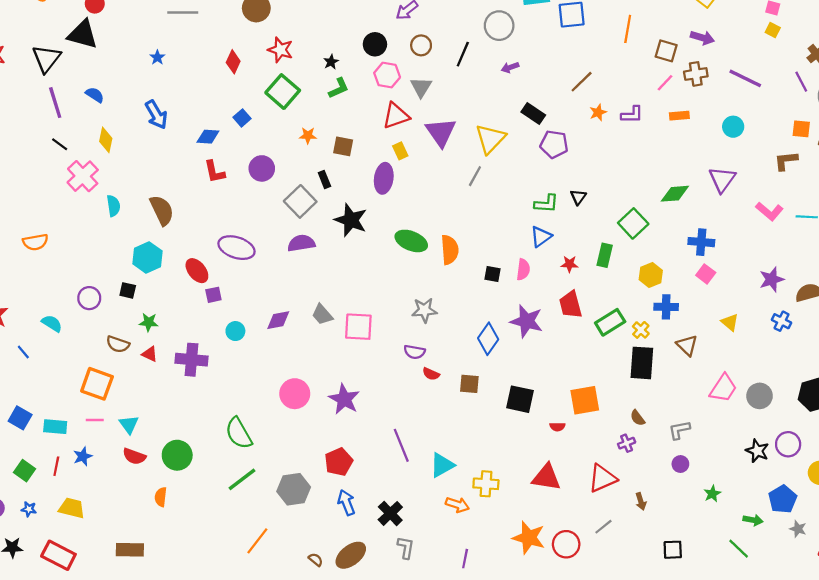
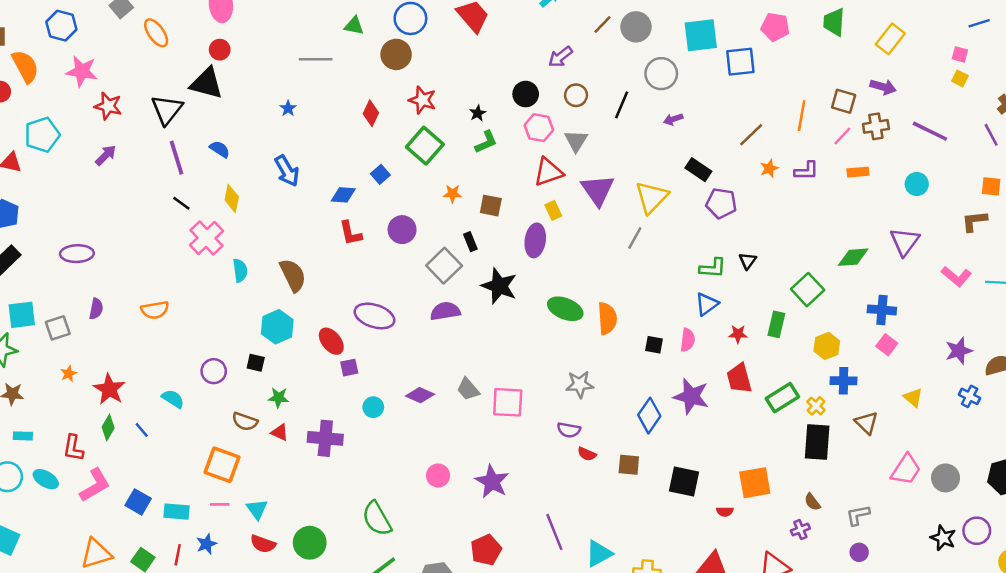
orange line: (628, 29) -> (802, 116), moved
purple diamond: (278, 320) -> (420, 395), turned 35
pink circle: (295, 394) -> (438, 476), size x0.7

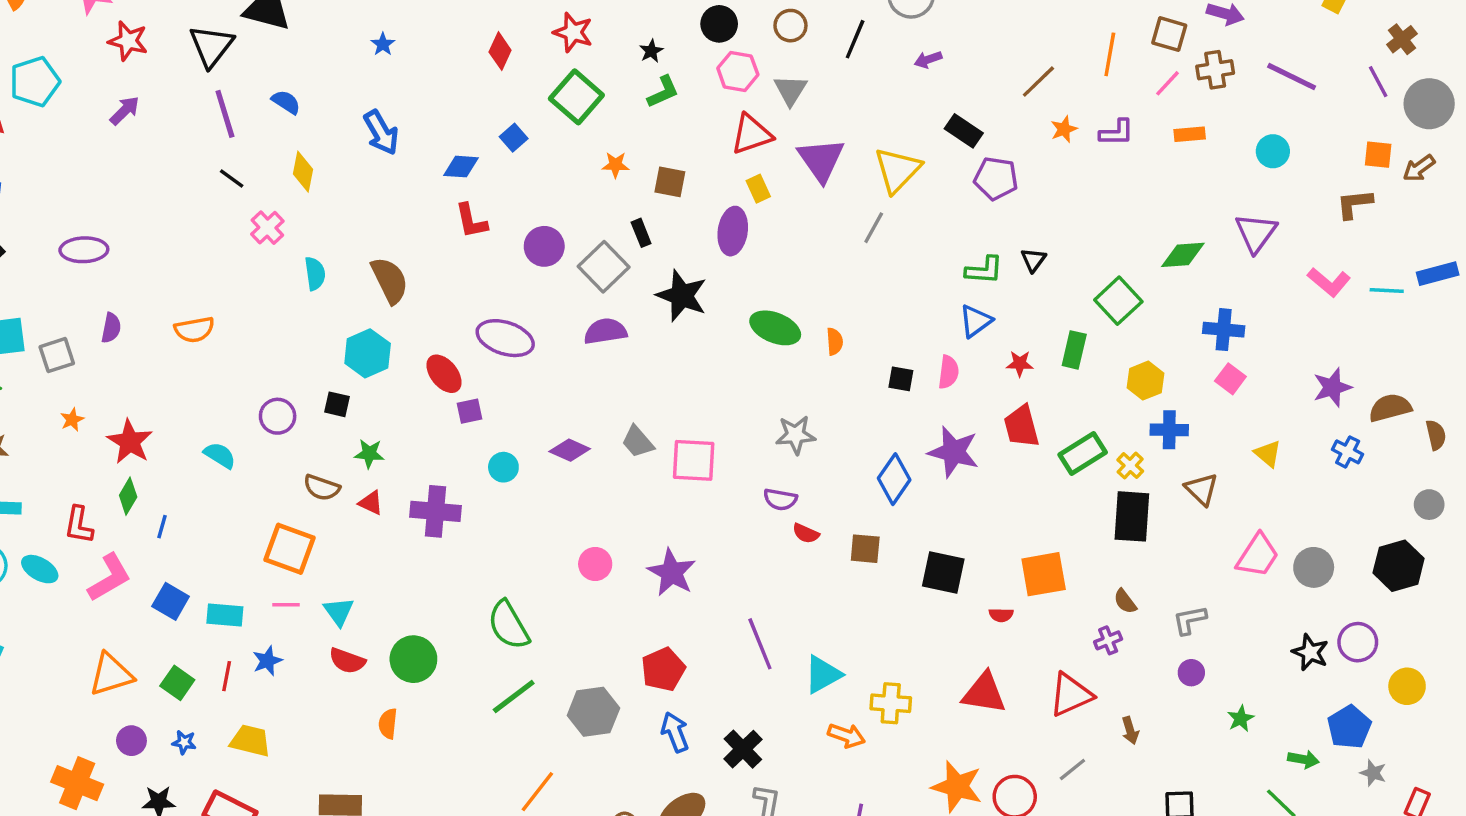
purple circle: (402, 230) -> (544, 246), moved
pink cross: (207, 238) -> (267, 228), size x0.7
orange semicircle: (607, 318) -> (835, 341), size x0.6
blue line: (142, 430) -> (162, 527), moved, turned 56

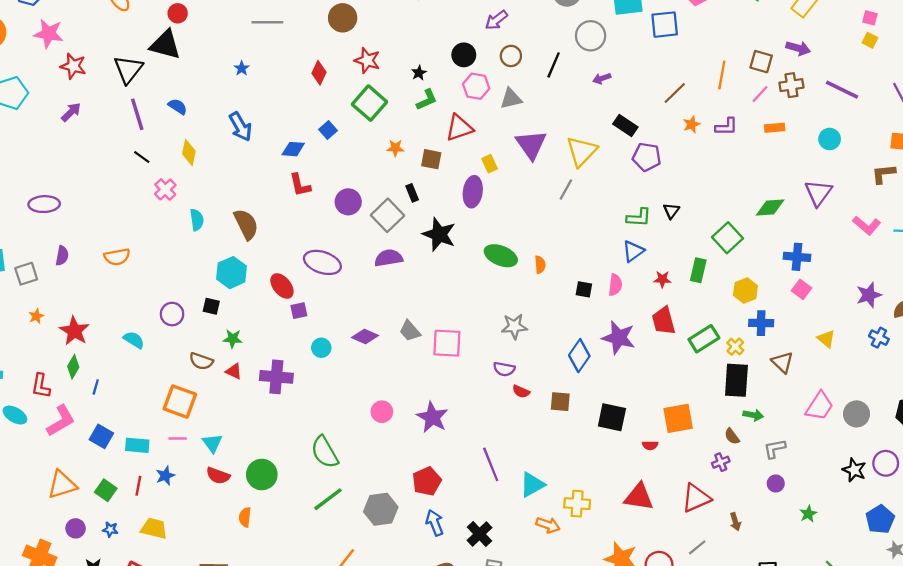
gray triangle: (790, 90) -> (511, 99), turned 45
red triangle: (751, 134) -> (459, 128), moved
green arrow: (1303, 759) -> (753, 415), moved

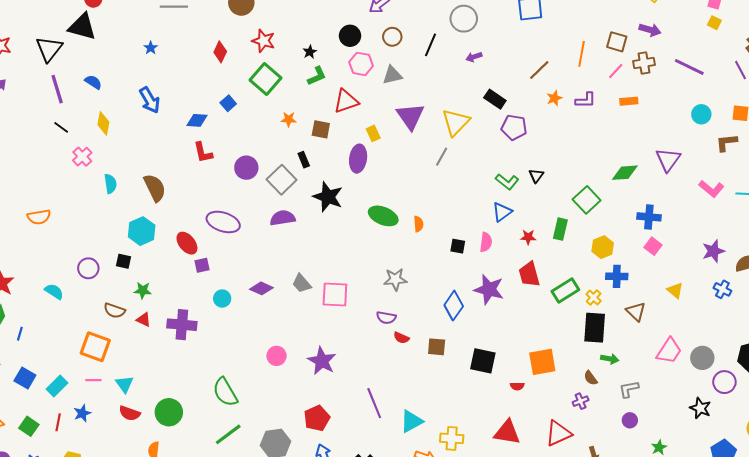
cyan circle: (830, 139) -> (701, 114), moved
green L-shape: (639, 218) -> (507, 182), turned 35
cyan rectangle: (137, 445) -> (57, 386), turned -50
purple circle: (886, 463) -> (724, 382), moved

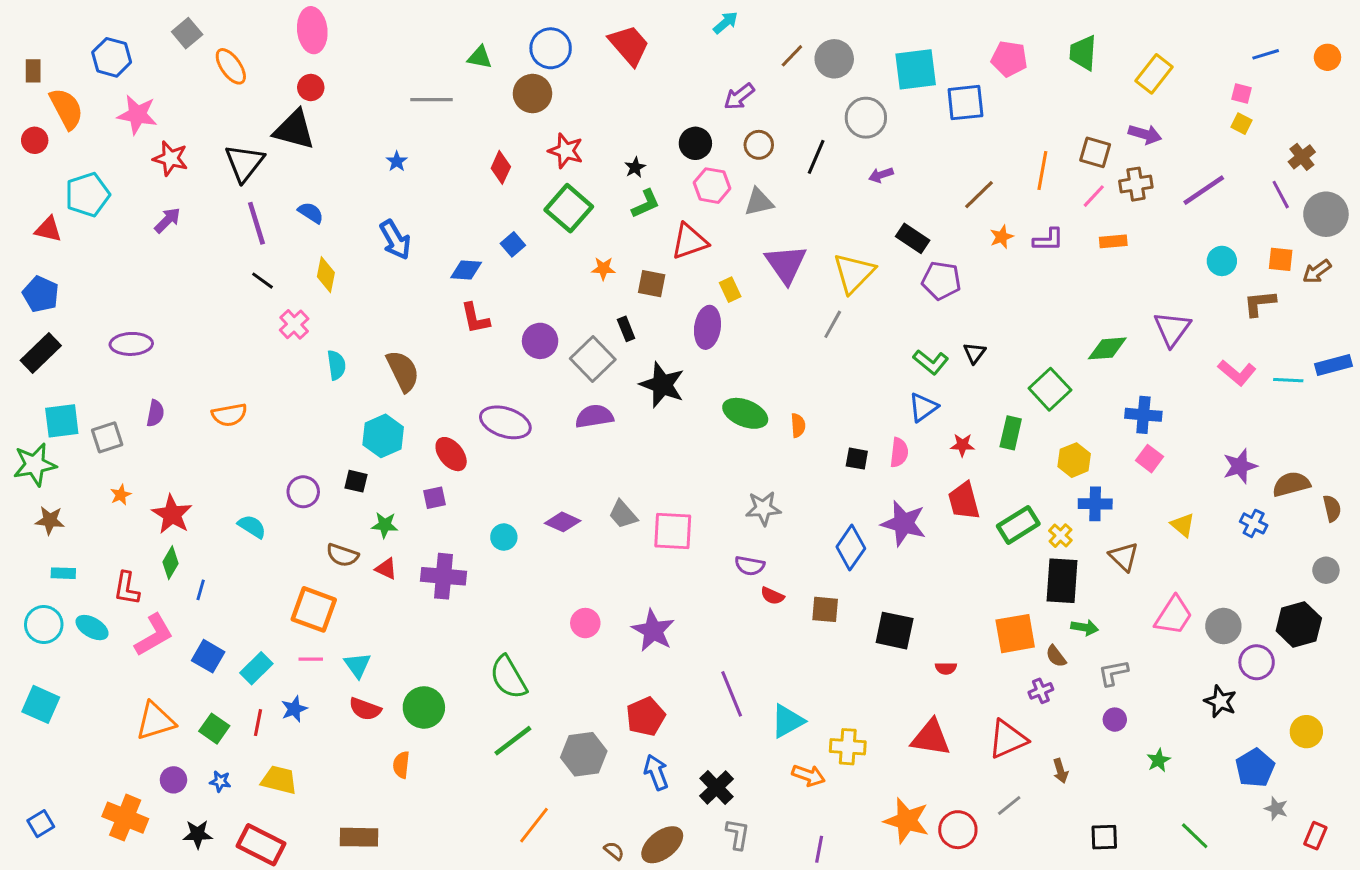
purple line: (689, 67) -> (1204, 190), turned -60
purple square: (202, 265) -> (434, 498), moved
orange square: (542, 362) -> (1015, 634), moved

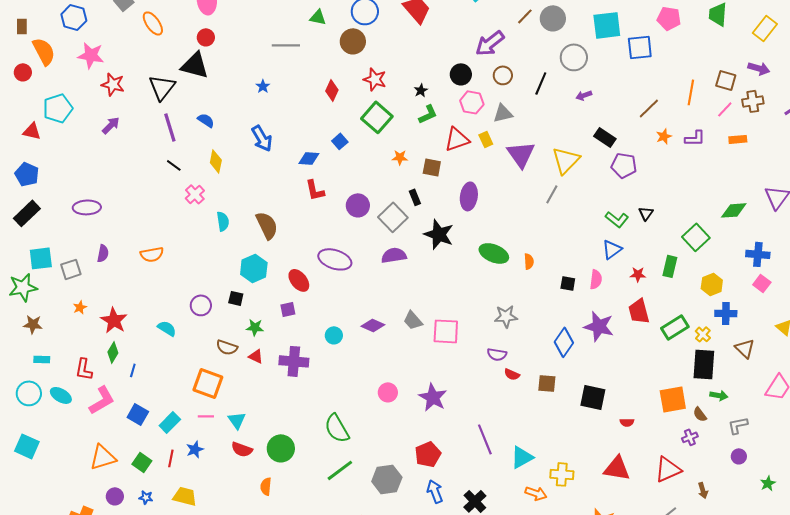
purple arrow: (739, 97) -> (490, 43), size x1.4
yellow rectangle: (730, 290) -> (486, 139), moved

